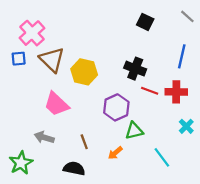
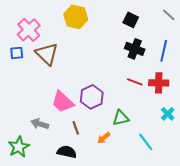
black cross: (135, 69) -> (135, 49), moved
yellow hexagon: (84, 72) -> (76, 17), moved
pink trapezoid: (56, 104) -> (63, 102), moved
purple hexagon: (116, 107) -> (92, 97), moved

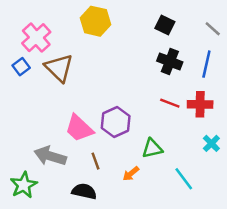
gray line: (169, 15) -> (213, 29), moved
blue square: (17, 53) -> (21, 67), turned -32
gray arrow: (40, 124) -> (50, 156), size x1.4

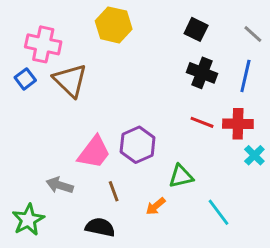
pink cross: (36, 38) -> (43, 44), turned -36
pink trapezoid: (79, 128) -> (94, 152), turned -96
cyan cross: (211, 143) -> (254, 155), moved
gray arrow: (50, 156) -> (60, 185), size x0.7

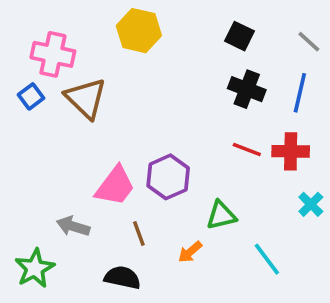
cyan cross: (254, 155) -> (311, 204), moved

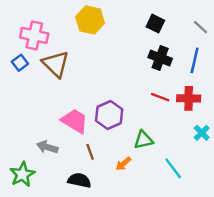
pink trapezoid: (115, 186) -> (75, 121), turned -96

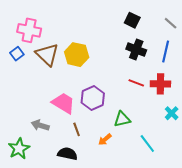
yellow hexagon: (90, 20) -> (77, 55), moved

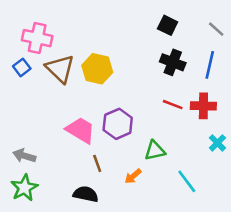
gray arrow: (40, 125) -> (24, 156), moved

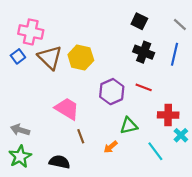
red cross: (203, 106) -> (168, 115), moved
purple hexagon: (118, 124) -> (112, 92), moved
cyan cross: (217, 143) -> (181, 135), moved
black semicircle: (86, 194) -> (59, 162), moved

